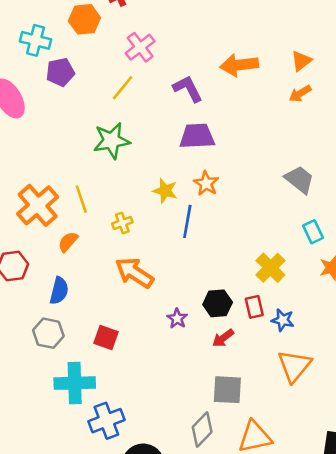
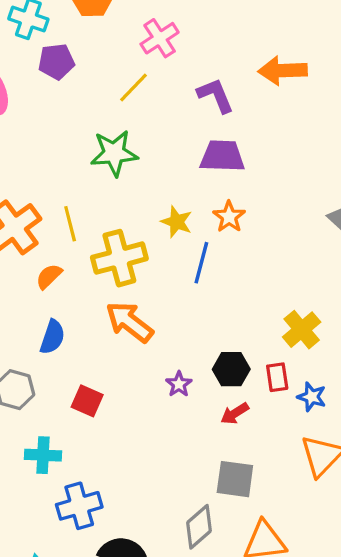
yellow cross: (122, 223) -> (119, 258), size x2.0
blue semicircle: (59, 291) -> (52, 337), moved
cyan cross: (75, 383) -> (43, 455), size x0.7

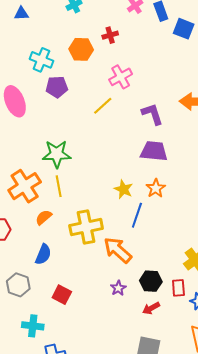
green star: (114, 153) -> (57, 154), moved
yellow cross: (119, 258) -> (86, 227), moved
orange arrow: (129, 322) -> (118, 250), moved

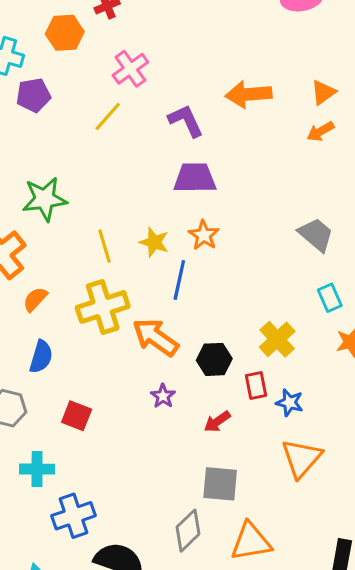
yellow line: (59, 186) -> (104, 246), moved
black hexagon: (151, 281) -> (214, 359), moved

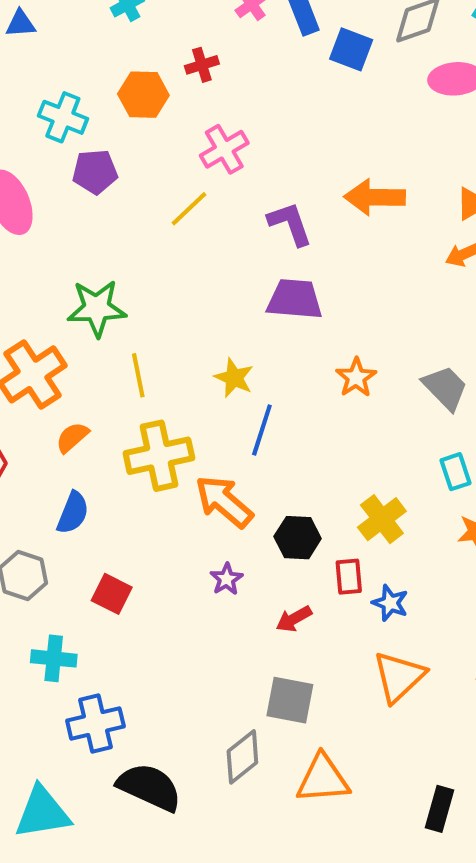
orange star: (204, 235) -> (356, 377), moved
yellow line: (104, 246) -> (138, 375), moved

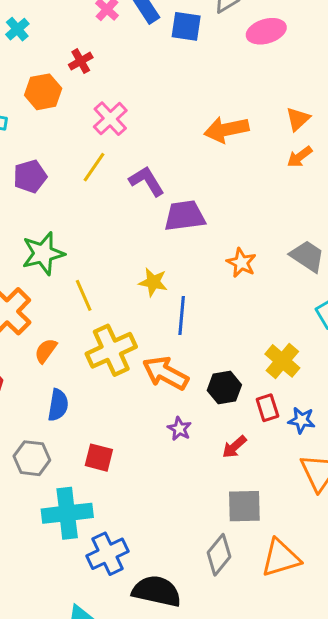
purple pentagon: (95, 172) -> (30, 176), moved
purple L-shape: (290, 224) -> (147, 181), moved
cyan cross: (54, 658) -> (67, 513), size x1.5

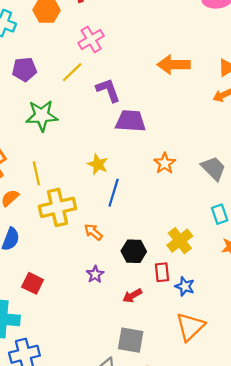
green star: (43, 254) -> (42, 116), moved
yellow line: (84, 295) -> (36, 173), moved
orange arrow: (165, 373) -> (93, 232), size x0.6

